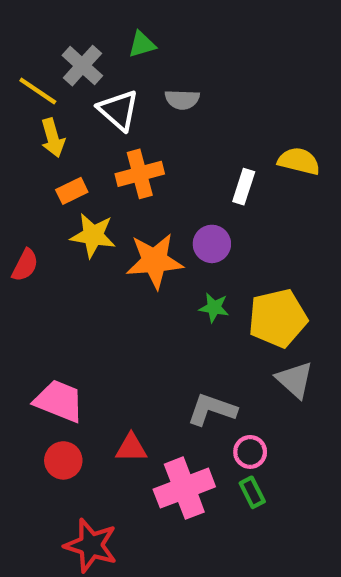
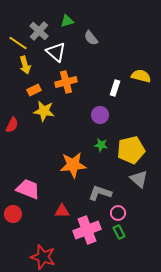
gray semicircle: (182, 100) -> (91, 38), moved, turned 49
orange star: (155, 261) -> (73, 165), moved
red circle: (63, 460) -> (13, 214), moved

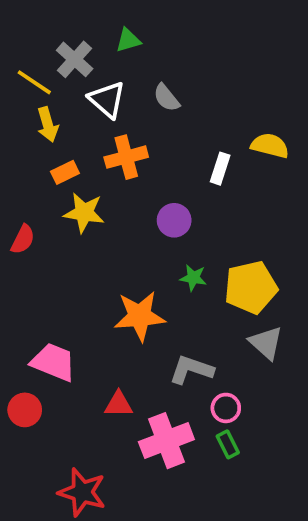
gray semicircle: (91, 38) -> (166, 98), moved
purple circle: (100, 115) -> (174, 220), moved

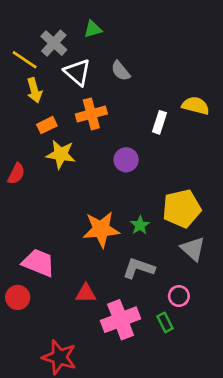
green star: (193, 278) -> (140, 225), moved, turned 30
pink circle: (226, 408) -> (179, 296), moved

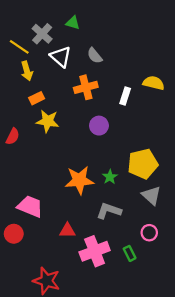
green triangle: (93, 29) -> (73, 23), turned 32
orange cross: (91, 114) -> (86, 87), moved
pink circle: (179, 296) -> (149, 233), moved

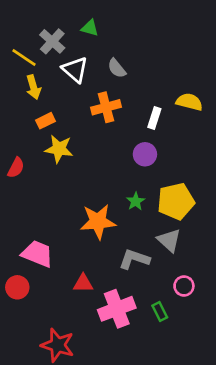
purple circle: (99, 126) -> (145, 154), moved
green star: (110, 177) -> (136, 201), moved
gray triangle: (151, 195) -> (169, 240), moved

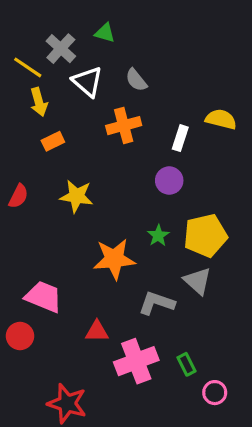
yellow star: (59, 149) -> (77, 196), moved
pink circle: (184, 286) -> (215, 393), moved

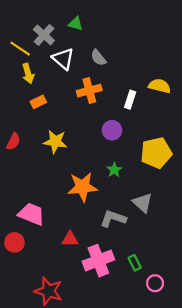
purple circle: (169, 181) -> (112, 130), moved
yellow pentagon: (205, 235) -> (156, 153), moved

